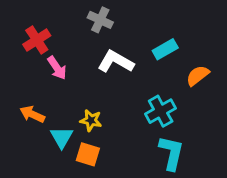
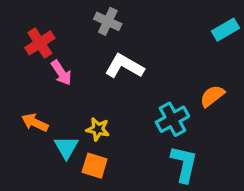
cyan rectangle: (165, 49) -> (225, 30), moved
orange semicircle: (198, 76) -> (212, 96), moved

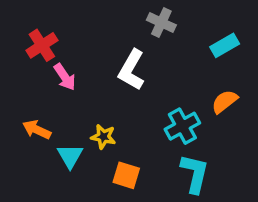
gray cross: (108, 21) -> (161, 23), moved
cyan rectangle: (225, 30) -> (225, 45), moved
white L-shape: (124, 66) -> (131, 70), turned -90
orange square: (95, 166) -> (126, 175), moved

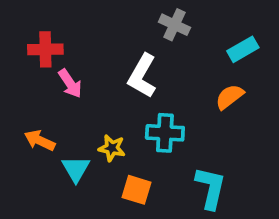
red cross: (42, 45) -> (45, 49), turned 32
orange semicircle: (225, 102) -> (230, 97), moved
cyan cross: (182, 126) -> (165, 133), moved, turned 32

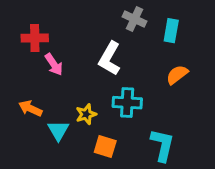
cyan rectangle: (243, 49) -> (171, 31), moved, turned -50
yellow star: (112, 148) -> (86, 114), turned -30

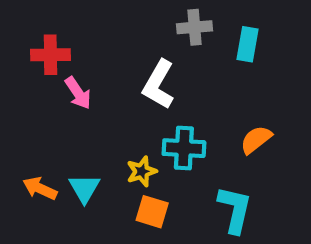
gray cross: (135, 19) -> (195, 27), turned -30
orange semicircle: (177, 75) -> (256, 140), moved
orange arrow: (30, 108) -> (40, 188), moved
yellow star: (86, 114) -> (142, 171), moved

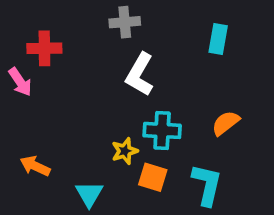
gray cross: (195, 27) -> (125, 22), moved
pink arrow: (78, 93) -> (20, 82), moved
cyan triangle: (84, 188) -> (89, 194), moved
orange square: (152, 212) -> (153, 177), moved

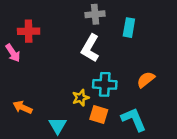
gray cross: (125, 22) -> (95, 14), moved
cyan rectangle: (218, 39) -> (129, 28), moved
cyan L-shape: (207, 185) -> (134, 119), turned -36

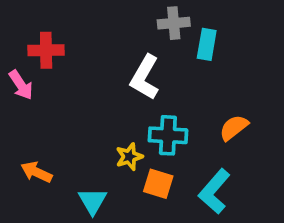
gray cross: (95, 14) -> (174, 23), moved
cyan L-shape: (134, 119) -> (214, 191), turned -116

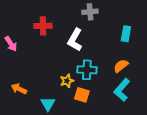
cyan rectangle: (207, 44) -> (126, 34), moved
red cross: (46, 50) -> (43, 26), moved
cyan L-shape: (214, 191) -> (122, 90), moved

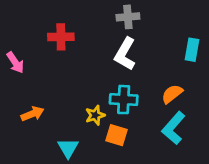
cyan rectangle: (126, 34) -> (192, 50), moved
white L-shape: (75, 40) -> (125, 54), moved
orange arrow: (19, 89) -> (32, 114), moved, turned 133

